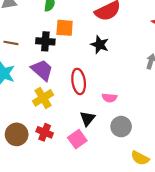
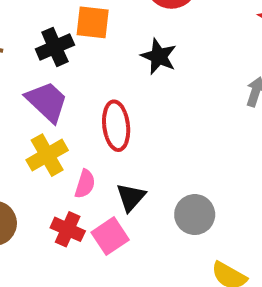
black cross: (45, 41) -> (55, 47), turned -30
pink semicircle: (109, 98) -> (85, 184), moved, turned -80
red cross: (45, 132) -> (68, 229), moved

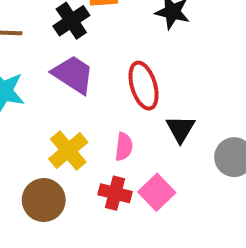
yellow cross: (47, 155) -> (68, 150), moved
black triangle: (131, 197) -> (180, 129), moved

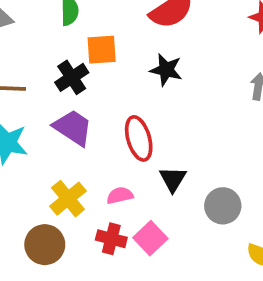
pink semicircle: (124, 147) -> (120, 195), turned -110

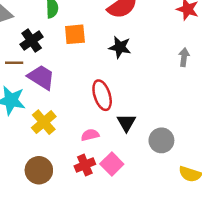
black cross: (72, 77) -> (32, 41), moved
purple trapezoid: (73, 128) -> (41, 77), moved
yellow cross: (68, 199) -> (44, 122), moved
red cross: (111, 239) -> (85, 165), turned -36

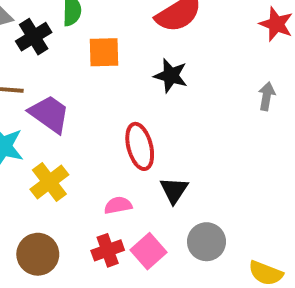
black cross: (32, 41) -> (34, 37), moved
gray circle: (161, 140) -> (207, 242), moved

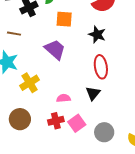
purple trapezoid: (49, 114) -> (55, 50), moved
red ellipse: (140, 146) -> (101, 67), moved
gray circle: (207, 242) -> (104, 132), moved

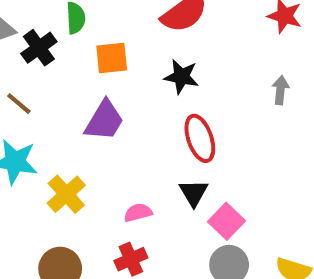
brown line: (14, 34) -> (19, 104), turned 40
purple trapezoid: (55, 50) -> (104, 121), turned 90
pink square: (77, 123) -> (226, 221), moved

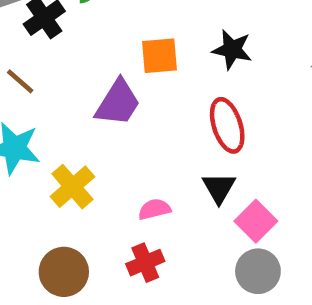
orange square: (112, 58) -> (160, 56), moved
black star: (181, 77) -> (232, 50), moved

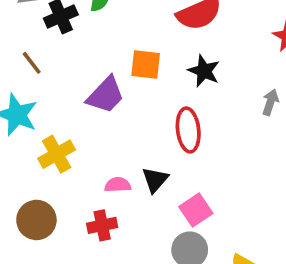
black triangle: (219, 188) -> (155, 180), moved

